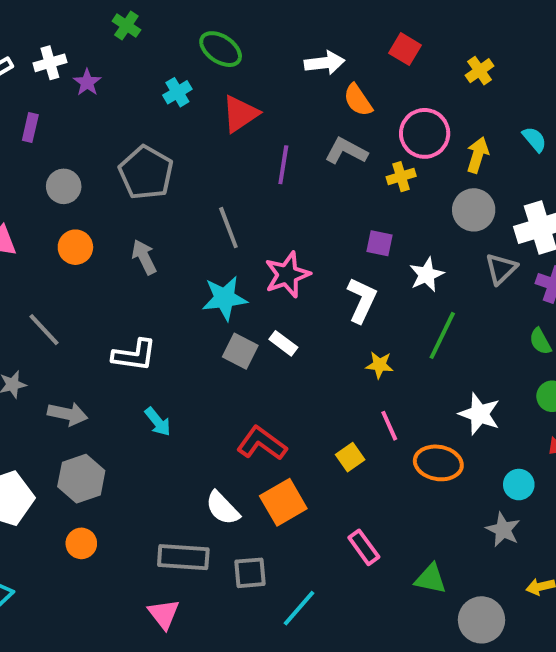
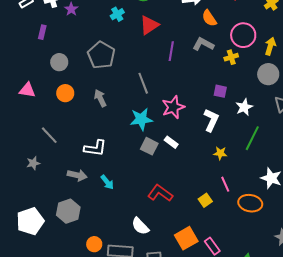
gray arrow: (68, 414) -> (77, 175), moved
orange square: (283, 502) -> (186, 238), moved
orange circle: (81, 543) -> (94, 244), moved

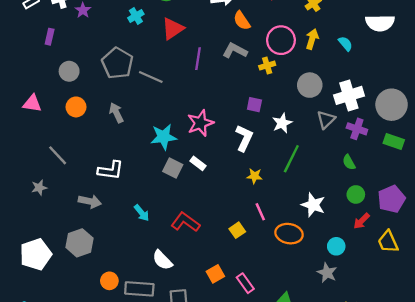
yellow arrow: (270, 46) -> (312, 39), moved
gray line: (143, 83) -> (151, 77), moved, turned -45
cyan arrow: (107, 182) -> (142, 213), moved
orange square: (186, 238) -> (215, 274), size x0.7

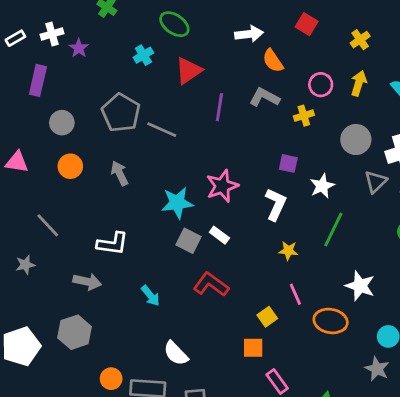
purple rectangle: (50, 37) -> (38, 80), size x1.5
pink circle: (281, 40) -> (321, 85), size x0.7
red L-shape: (185, 222) -> (211, 284), moved
orange square: (215, 274) -> (253, 348), moved, turned 30

